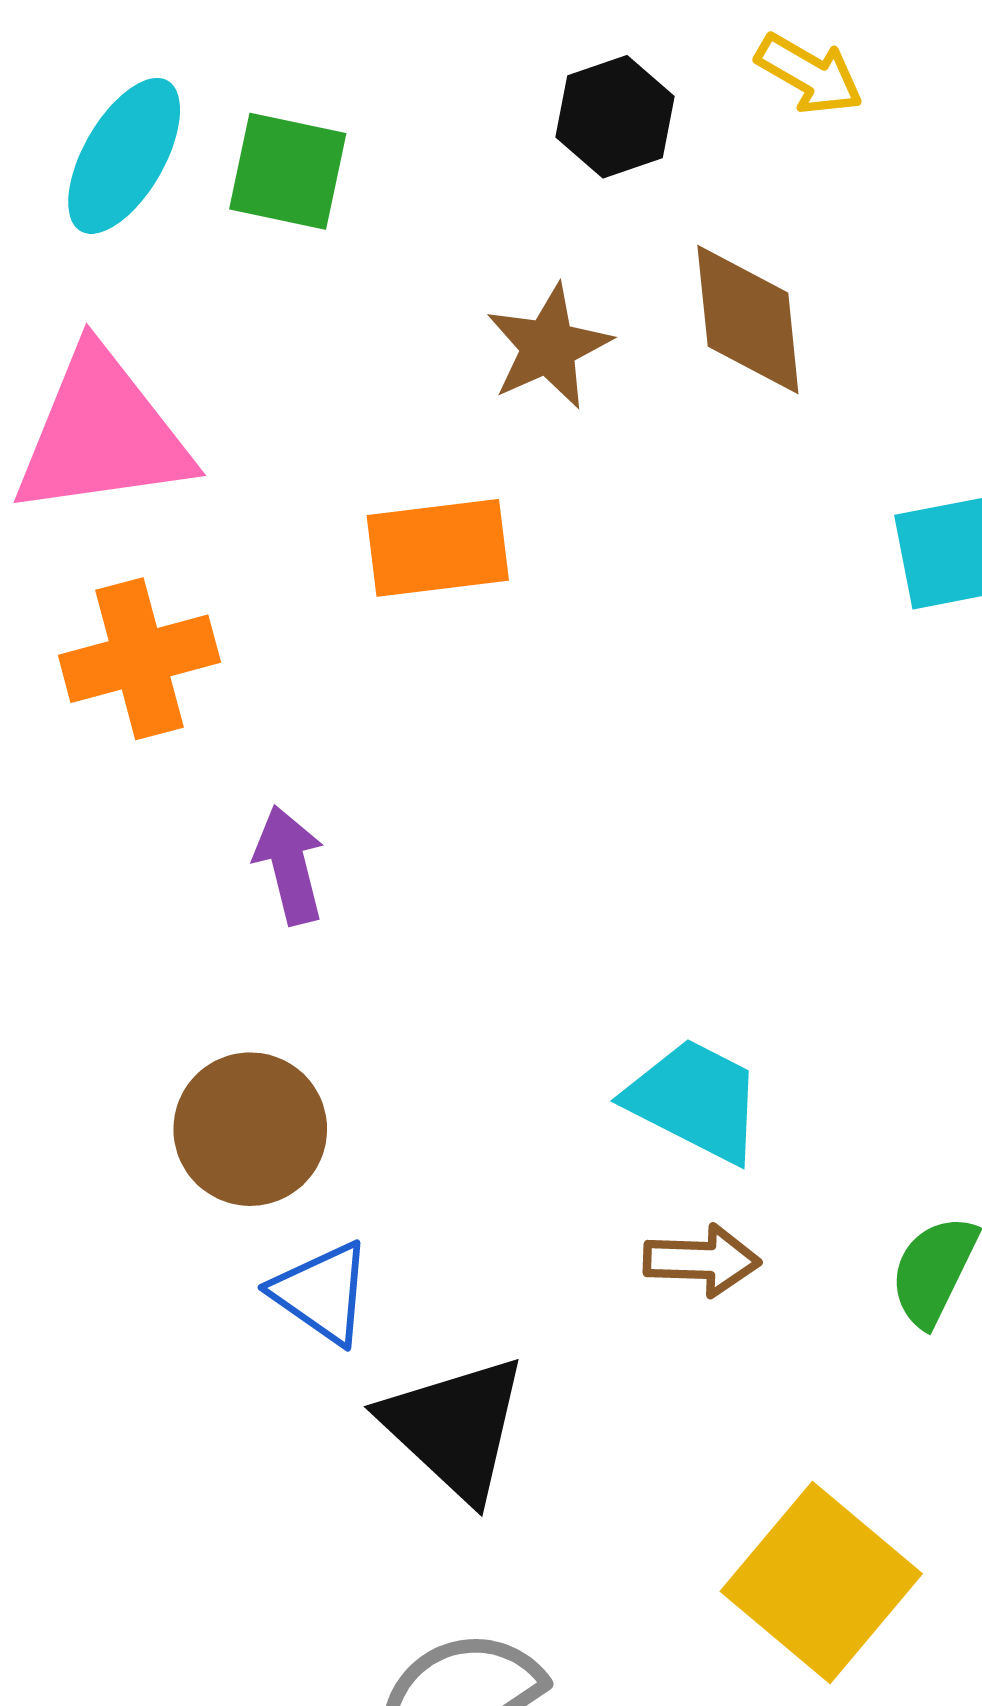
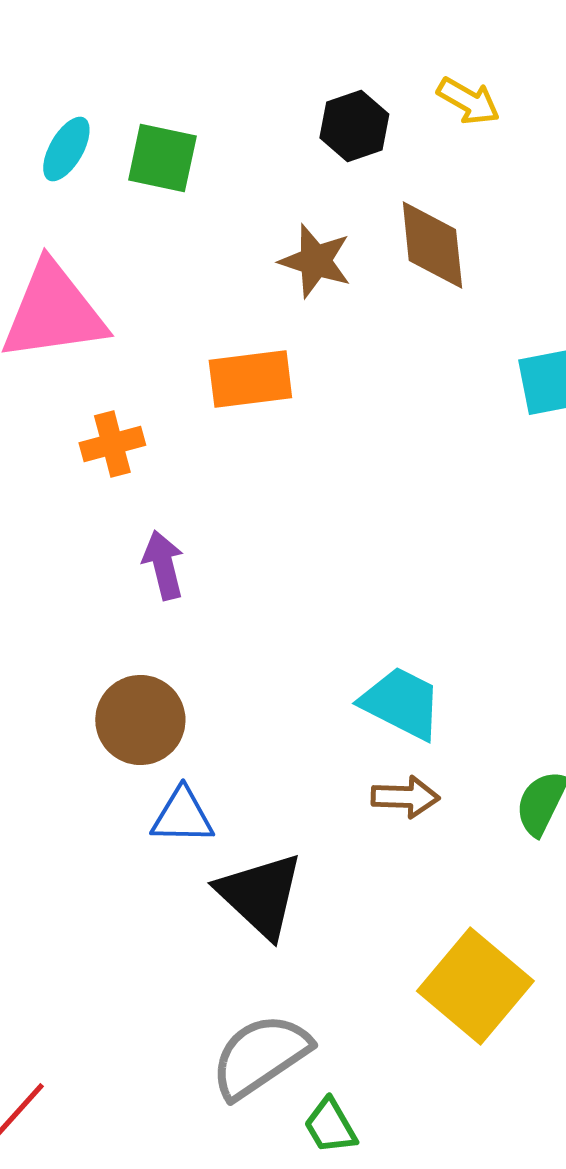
cyan ellipse: (124, 156) -> (66, 149), size x0.7
brown star: (549, 347) -> (315, 261), turned -30
orange cross: (139, 659) -> (112, 444), moved, size x0.7
blue triangle: (322, 1293) -> (182, 816), turned -34

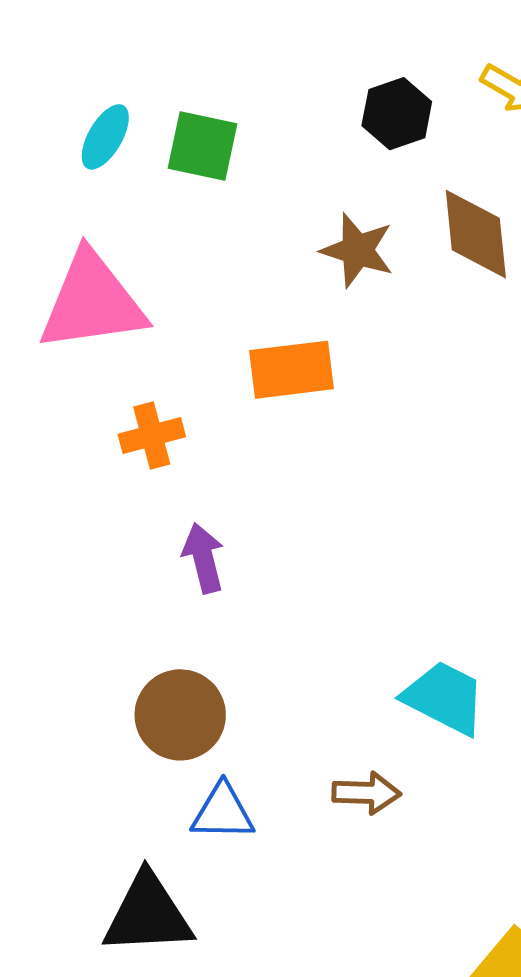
brown arrow: (405, 797) -> (366, 793), moved
black triangle: (260, 895) -> (148, 914), moved, turned -46

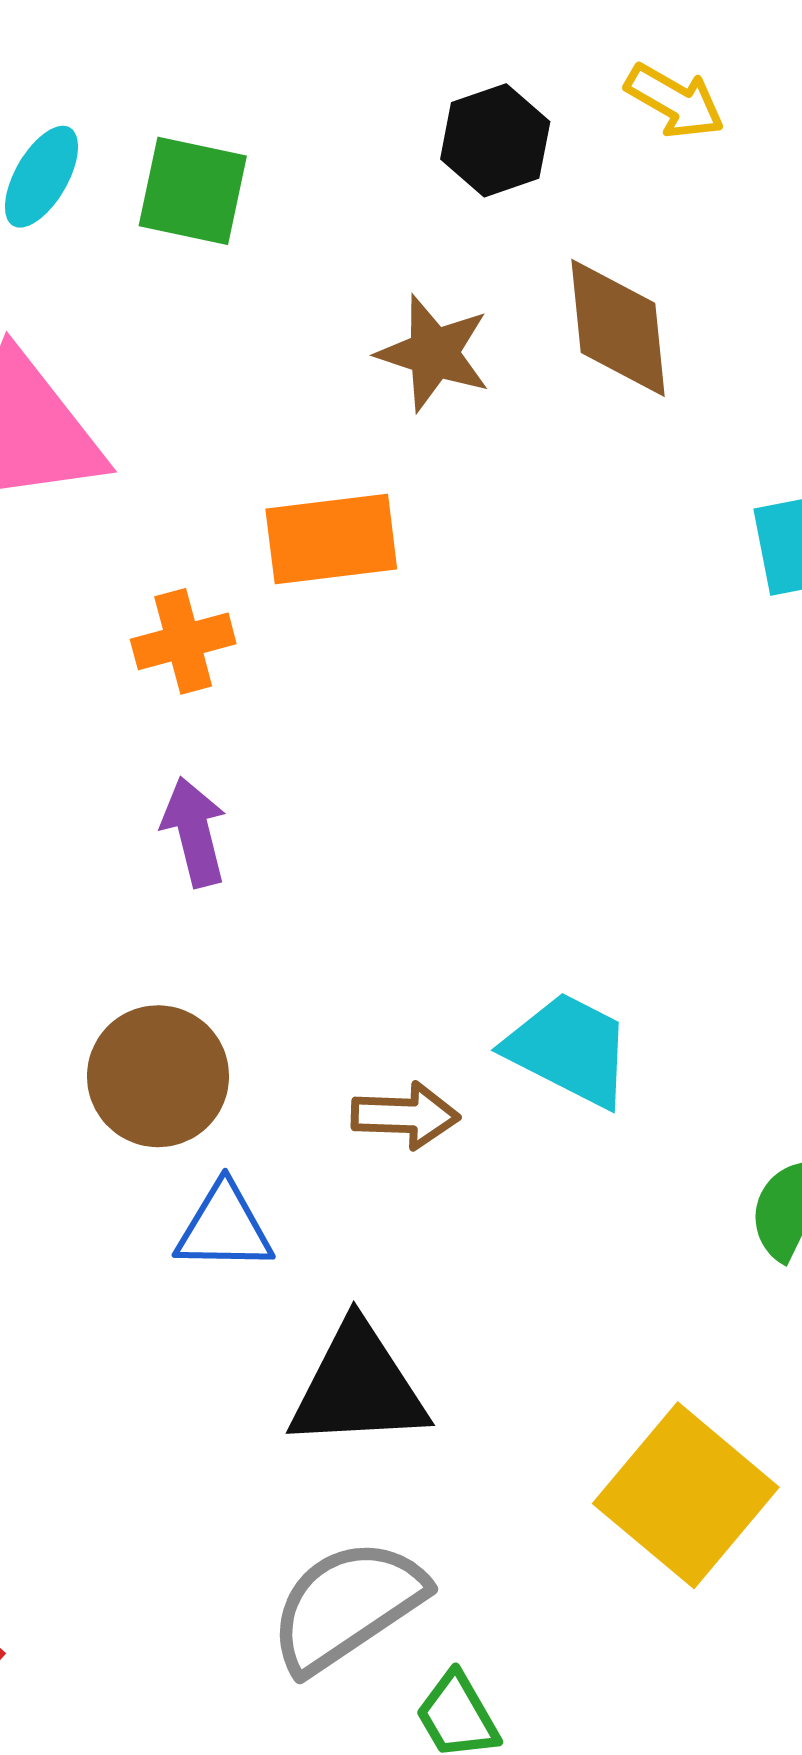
orange cross: (152, 436) -> (183, 641), moved
brown arrow: (366, 793) -> (405, 1116), moved
black triangle: (148, 914) -> (358, 1387), moved

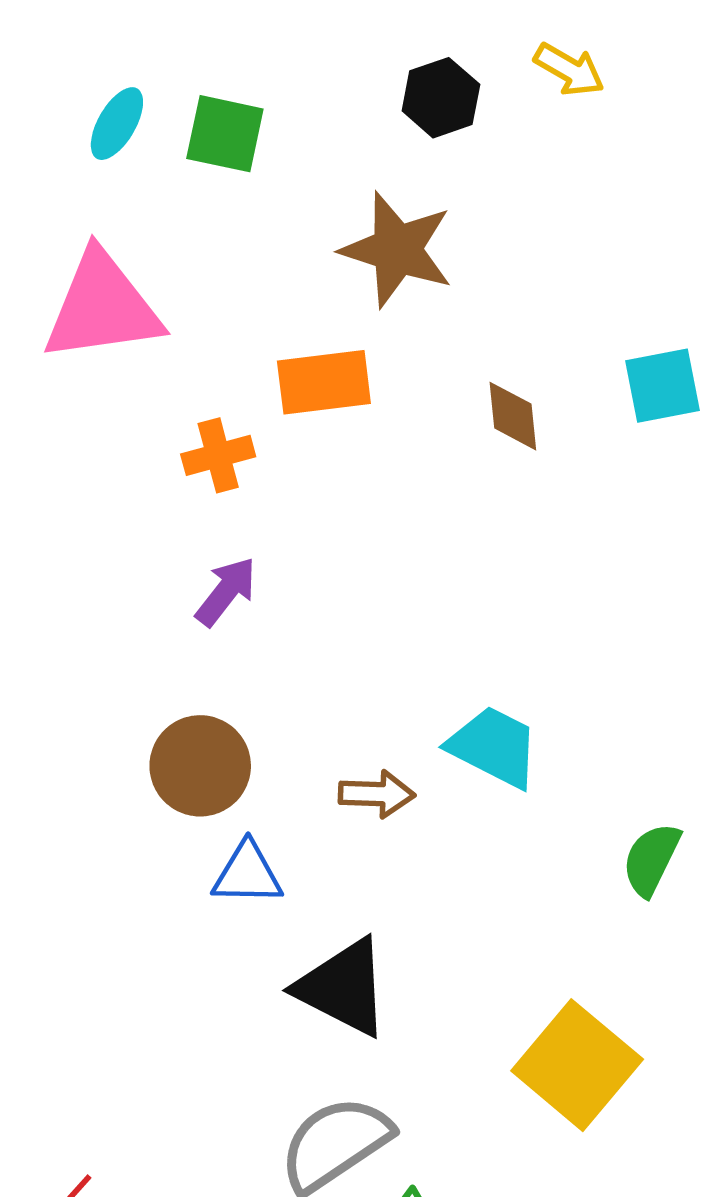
brown diamond: (618, 328) -> (513, 416), moved, size x0.7
brown star: (434, 353) -> (397, 250), size x1.4
purple arrow: (194, 832) -> (226, 591), turned 52
black triangle: (358, 1387) -> (343, 987), turned 30

